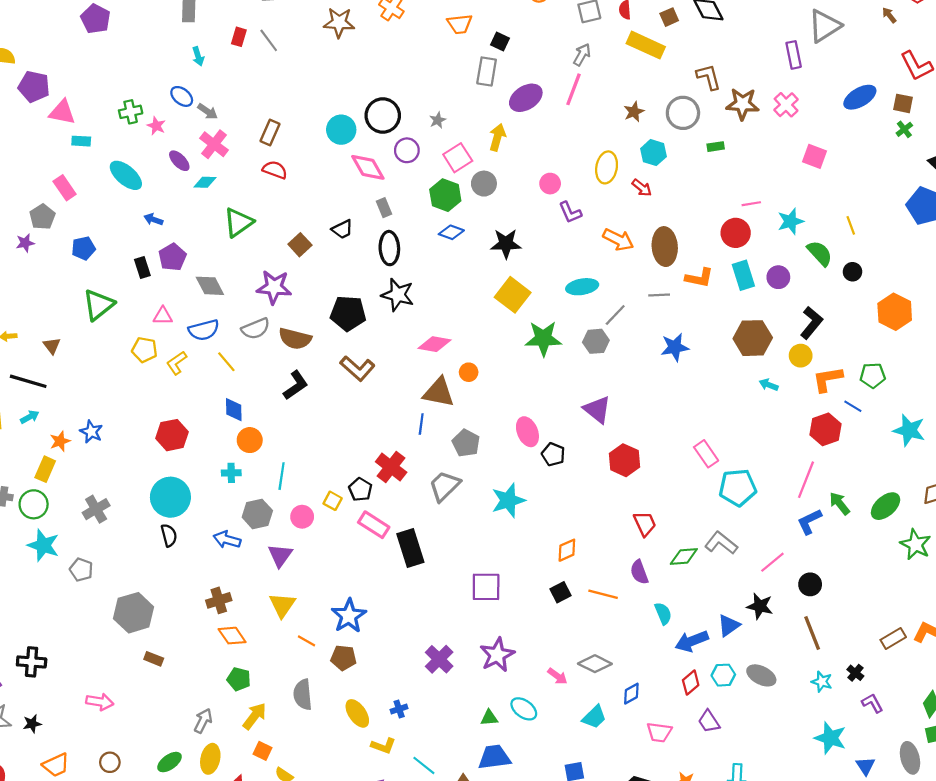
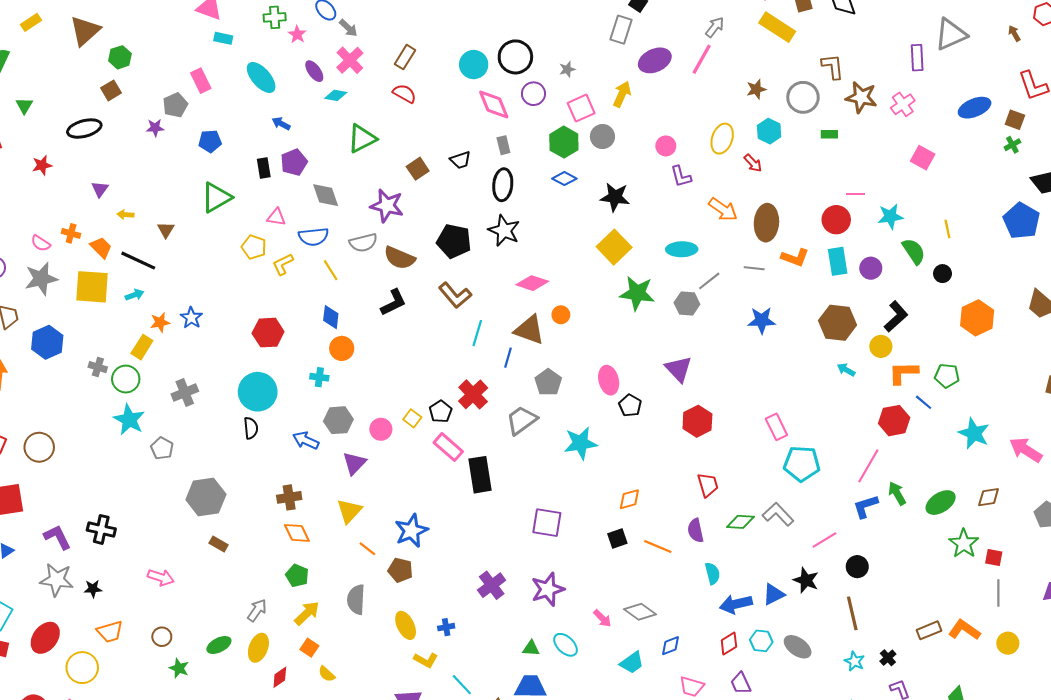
cyan line: (282, 476) -> (477, 333), moved

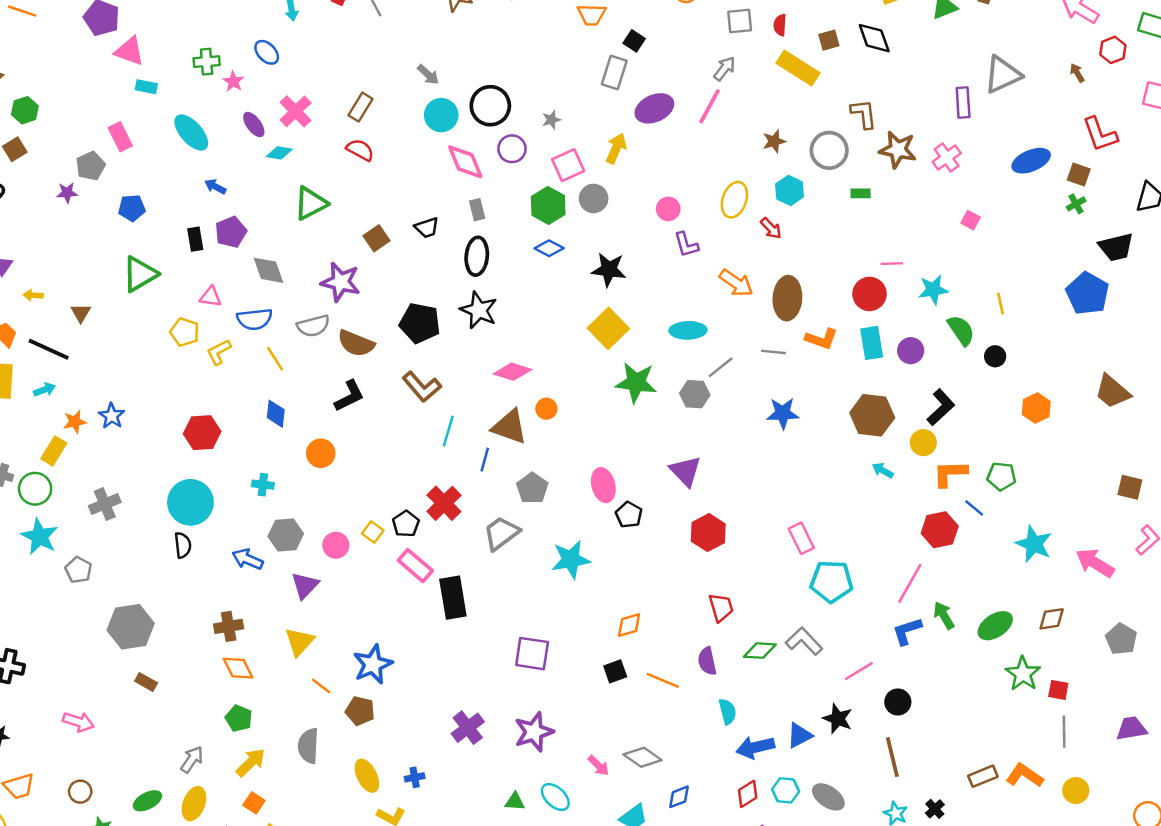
gray arrow: (348, 28) -> (428, 75), moved
pink square: (923, 158) -> (971, 220), size x0.7
orange hexagon: (977, 318) -> (1036, 408), size x0.7
orange circle: (342, 348) -> (321, 453), moved

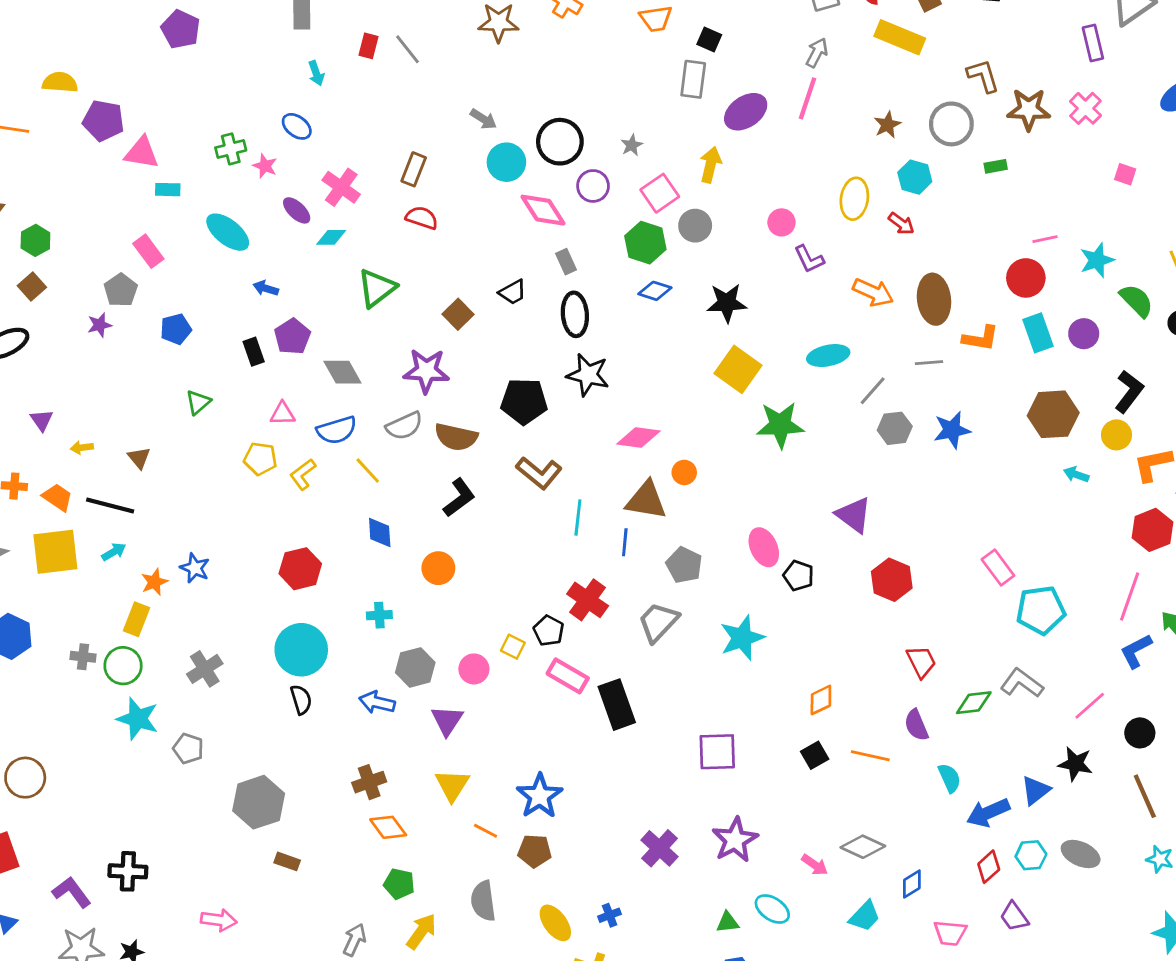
green triangle: (140, 274) -> (198, 402), size x0.6
gray hexagon: (695, 394) -> (895, 428), moved

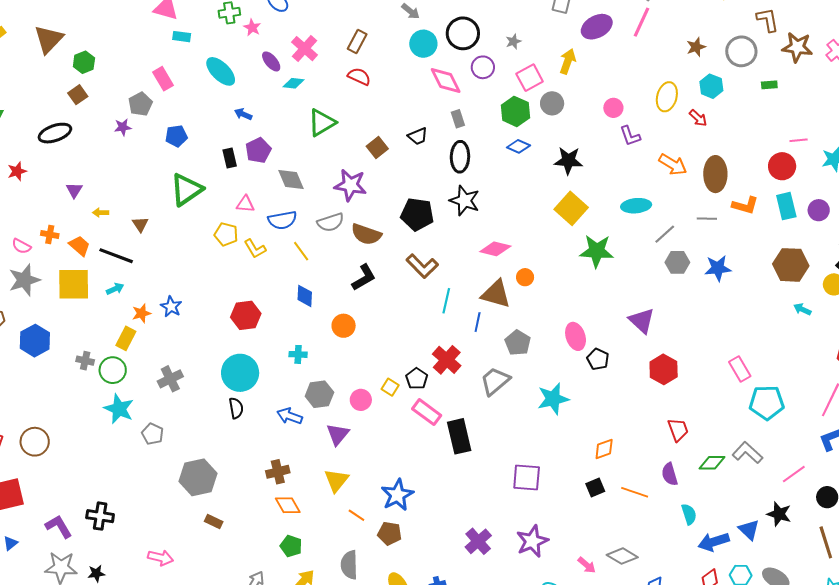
green triangle: (198, 402) -> (186, 190), size x1.8
yellow L-shape: (303, 474) -> (255, 249), turned -90
blue triangle: (1036, 790) -> (749, 530), turned -45

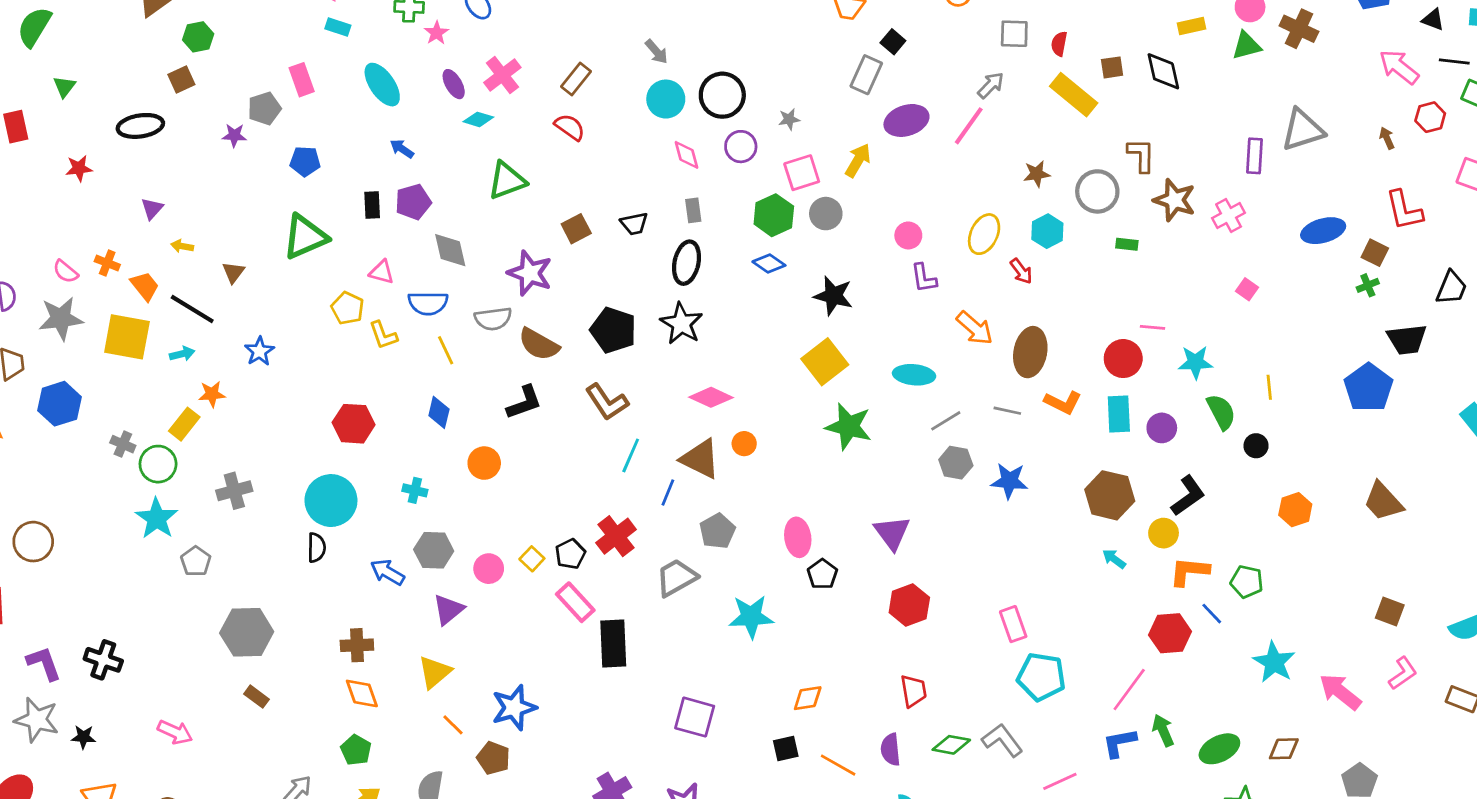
pink diamond: (446, 80) -> (687, 155), size x0.7
blue star: (171, 307) -> (259, 351), moved

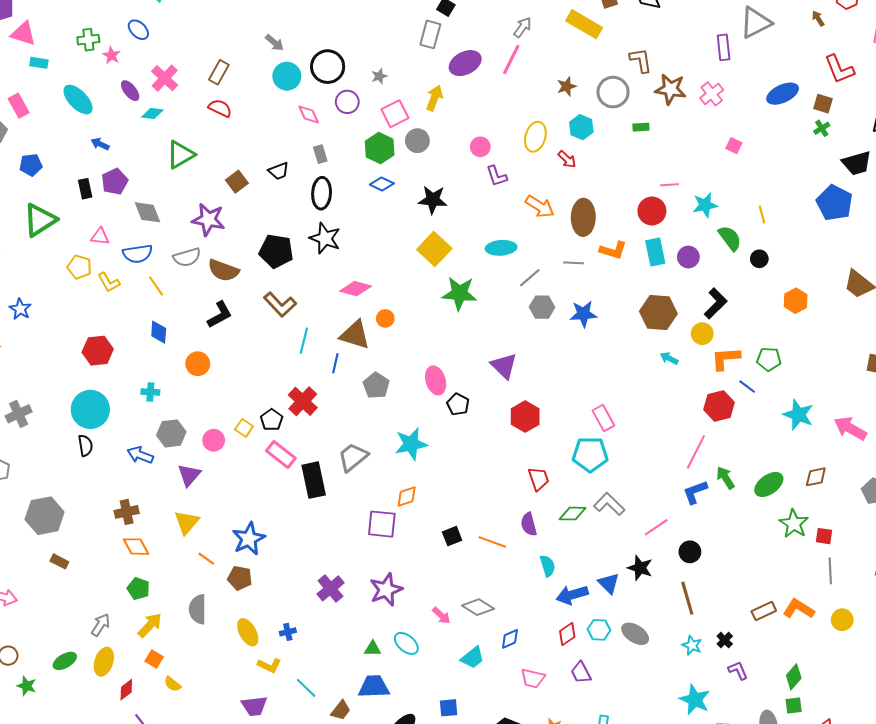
gray trapezoid: (676, 578) -> (353, 457), moved
cyan pentagon: (1041, 677) -> (590, 454), moved
orange diamond: (808, 698) -> (407, 497), moved

